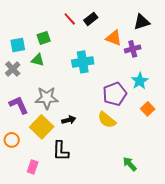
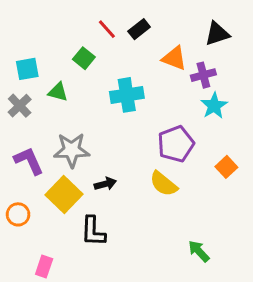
green square: (44, 38) -> (84, 58), moved, turned -32
cyan star: (140, 81) -> (214, 106), moved
pink rectangle: (33, 167) -> (44, 267), moved

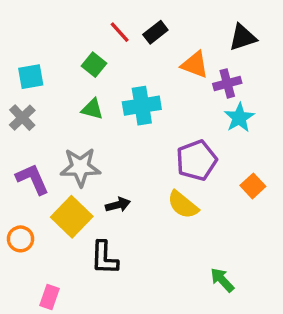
green triangle: (58, 92) -> (92, 109), moved

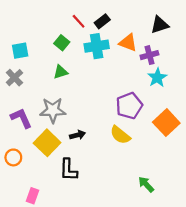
cyan cross: (142, 106) -> (97, 46), moved
green triangle: (92, 109) -> (61, 72), turned -32
orange square: (253, 186) -> (166, 123), size x1.6

